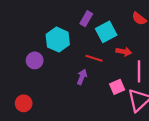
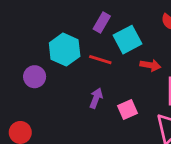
red line: (94, 58) -> (100, 60), moved
pink square: (117, 87) -> (127, 110), moved

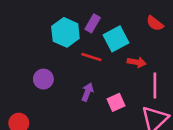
cyan hexagon: (65, 50) -> (65, 32), moved
purple circle: (35, 77) -> (43, 79), moved

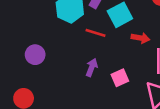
purple circle: (43, 79) -> (35, 55), moved

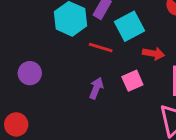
pink square: (120, 78) -> (132, 81), moved

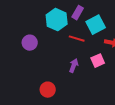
purple circle: (30, 73) -> (30, 43), moved
red circle: (16, 124) -> (48, 90), moved

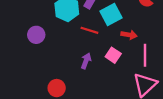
pink square: (98, 61) -> (113, 55), turned -32

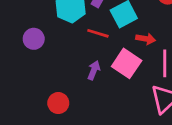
pink square: (113, 55) -> (127, 63), size x1.5

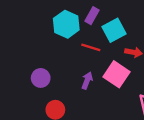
purple circle: (34, 39) -> (41, 78), moved

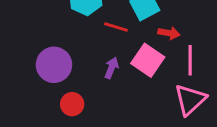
purple circle: (41, 78) -> (54, 65), size x1.5

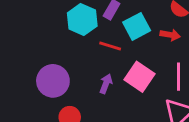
red arrow: (169, 33) -> (170, 35), moved

